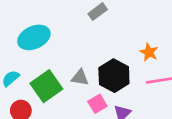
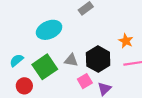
cyan ellipse: (34, 37) -> (49, 30), moved

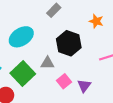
orange star: (126, 41) -> (96, 21), moved
black hexagon: (98, 59) -> (69, 43), moved

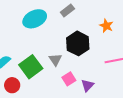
cyan ellipse: (21, 37) -> (35, 19), moved
gray triangle: (48, 63) -> (55, 60), turned 48

